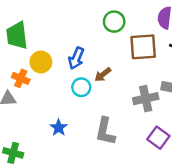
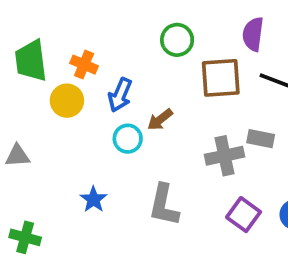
orange cross: (21, 78) -> (84, 65), moved

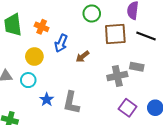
yellow circle: (67, 101) -> (34, 57), moved
cyan circle: (128, 139) -> (28, 80), moved
gray L-shape: (164, 205) -> (71, 103), moved

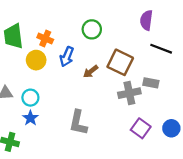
green circle: (92, 14) -> (92, 29), moved
brown square: (115, 34) -> (120, 62), moved, turned 30
yellow circle: (34, 57) -> (36, 60), moved
blue star: (47, 100) -> (30, 118), moved

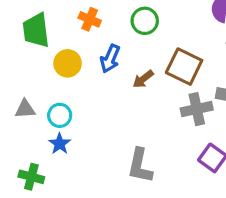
orange cross: (45, 38) -> (90, 19), moved
gray L-shape: (78, 123) -> (140, 166), moved

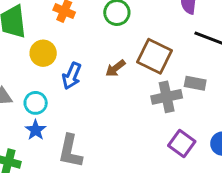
blue arrow: (110, 59) -> (72, 76), moved
gray L-shape: (140, 166) -> (70, 151), moved

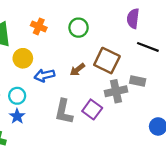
blue arrow: (72, 76) -> (44, 75), turned 54
purple square: (182, 144) -> (92, 109), moved
gray L-shape: (70, 151) -> (64, 112), moved

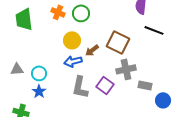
green circle: (79, 28) -> (81, 13), moved
yellow circle: (23, 58) -> (72, 40), moved
blue arrow: (44, 75) -> (73, 61), moved
gray rectangle: (138, 81) -> (145, 85), moved

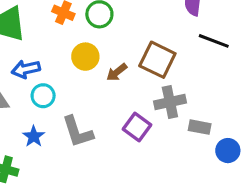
blue arrow: (73, 61) -> (26, 69), moved
cyan circle: (39, 73) -> (43, 96), moved
gray L-shape: (80, 87) -> (78, 132), moved, turned -30

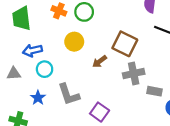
brown arrow: (117, 72) -> (100, 61), moved
purple square: (137, 127) -> (100, 112), moved

